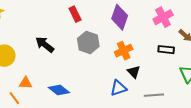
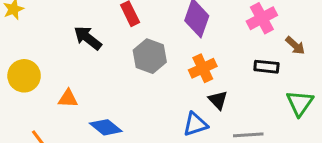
black arrow: (45, 45) -> (88, 38), moved
orange triangle: (26, 83) -> (68, 99), moved

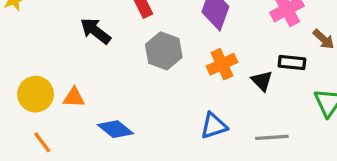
yellow circle: (24, 76) -> (36, 94), moved
black triangle: (218, 100) -> (262, 81), moved

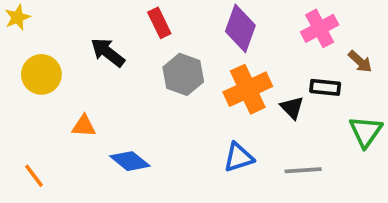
orange cross: (222, 64) -> (248, 89), size x1.4
yellow circle: (36, 94) -> (41, 74), moved
orange line: (42, 142) -> (34, 176), moved

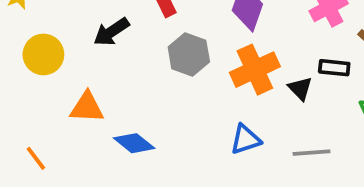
black arrow: (108, 52) -> (111, 32), turned -72
orange triangle: (84, 126) -> (87, 107), size x1.4

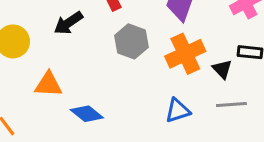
gray line: (312, 153) -> (231, 105), moved

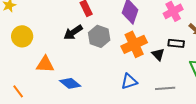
black arrow: (68, 23) -> (73, 32), moved
gray line: (231, 105) -> (165, 88), moved

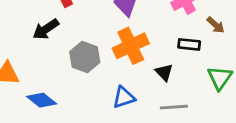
gray hexagon: (99, 36) -> (85, 57), moved
black triangle: (158, 54) -> (164, 72), moved

